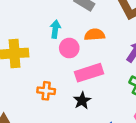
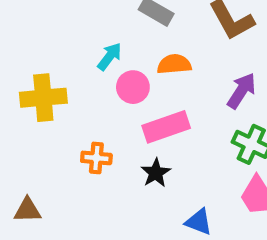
cyan arrow: (55, 29) -> (109, 56), turned 30

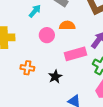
cyan arrow: (109, 56) -> (35, 11), moved
pink rectangle: (166, 127) -> (75, 54), moved

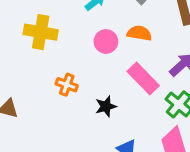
pink rectangle: (75, 54) -> (143, 78), turned 50

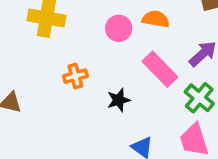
orange cross: (67, 85) -> (75, 76), turned -35

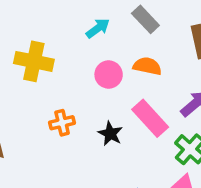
black star: (119, 100) -> (110, 134), moved, turned -30

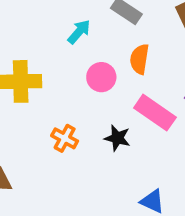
orange semicircle: (147, 66) -> (139, 59), turned -80
orange cross: (62, 123) -> (65, 138), turned -35

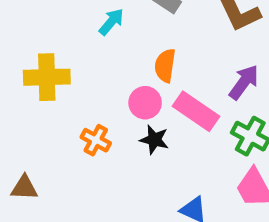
orange semicircle: (139, 59) -> (165, 66), moved
pink circle: (101, 77) -> (145, 103), moved

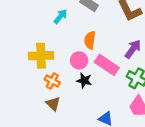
yellow cross: (47, 77) -> (41, 56), moved
brown triangle: (24, 188) -> (53, 104), moved, turned 42

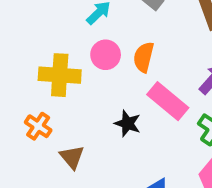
pink circle: (79, 60) -> (106, 55), moved
orange cross: (52, 81) -> (38, 126), moved

